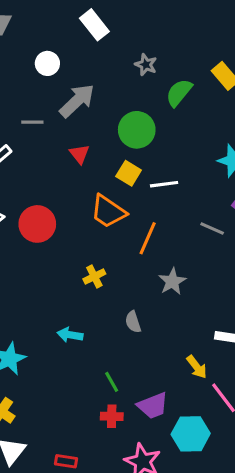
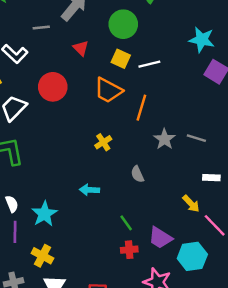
red circle: (37, 224) -> (53, 87), moved
gray line: (212, 228) -> (196, 138), moved
purple trapezoid: (153, 406) -> (160, 238), turned 60

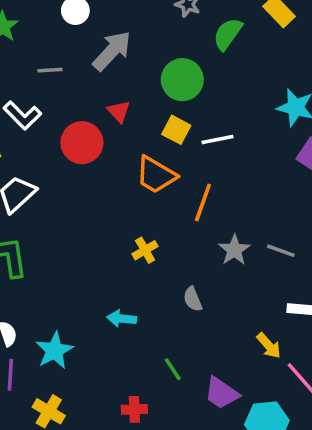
gray line: (41, 27) -> (50, 70), moved
red circle: (53, 87) -> (82, 143), moved
red cross: (129, 250) -> (134, 409), moved

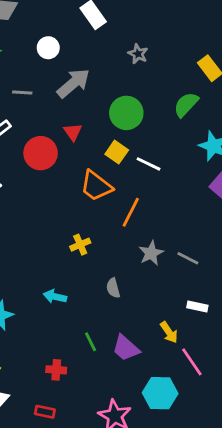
green semicircle: (228, 34) -> (186, 105), moved
white line: (218, 140) -> (149, 164), turned 30
purple trapezoid: (222, 393) -> (126, 348), moved

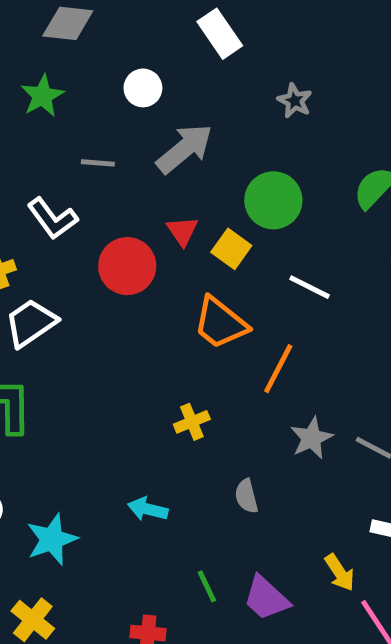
yellow square: (117, 152) -> (231, 249), moved

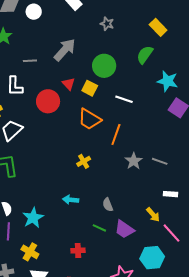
white circle: (143, 88) -> (34, 12), moved
white L-shape: (53, 219) -> (15, 86), turned 45
gray semicircle: (246, 496) -> (108, 205), moved
green line: (207, 586) -> (99, 228), turned -32

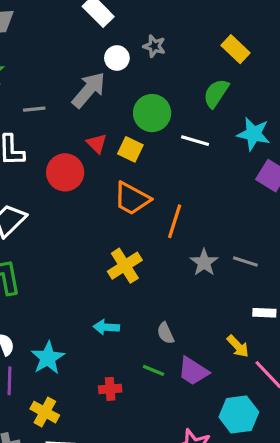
white circle: (34, 12) -> (117, 58), moved
white line: (124, 99) -> (195, 141), moved
yellow cross: (84, 161) -> (125, 266), size x1.5
red cross: (78, 251) -> (110, 389), moved

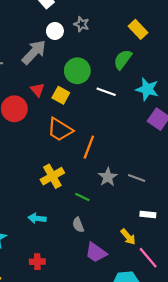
green line: (153, 370) -> (82, 197), moved

